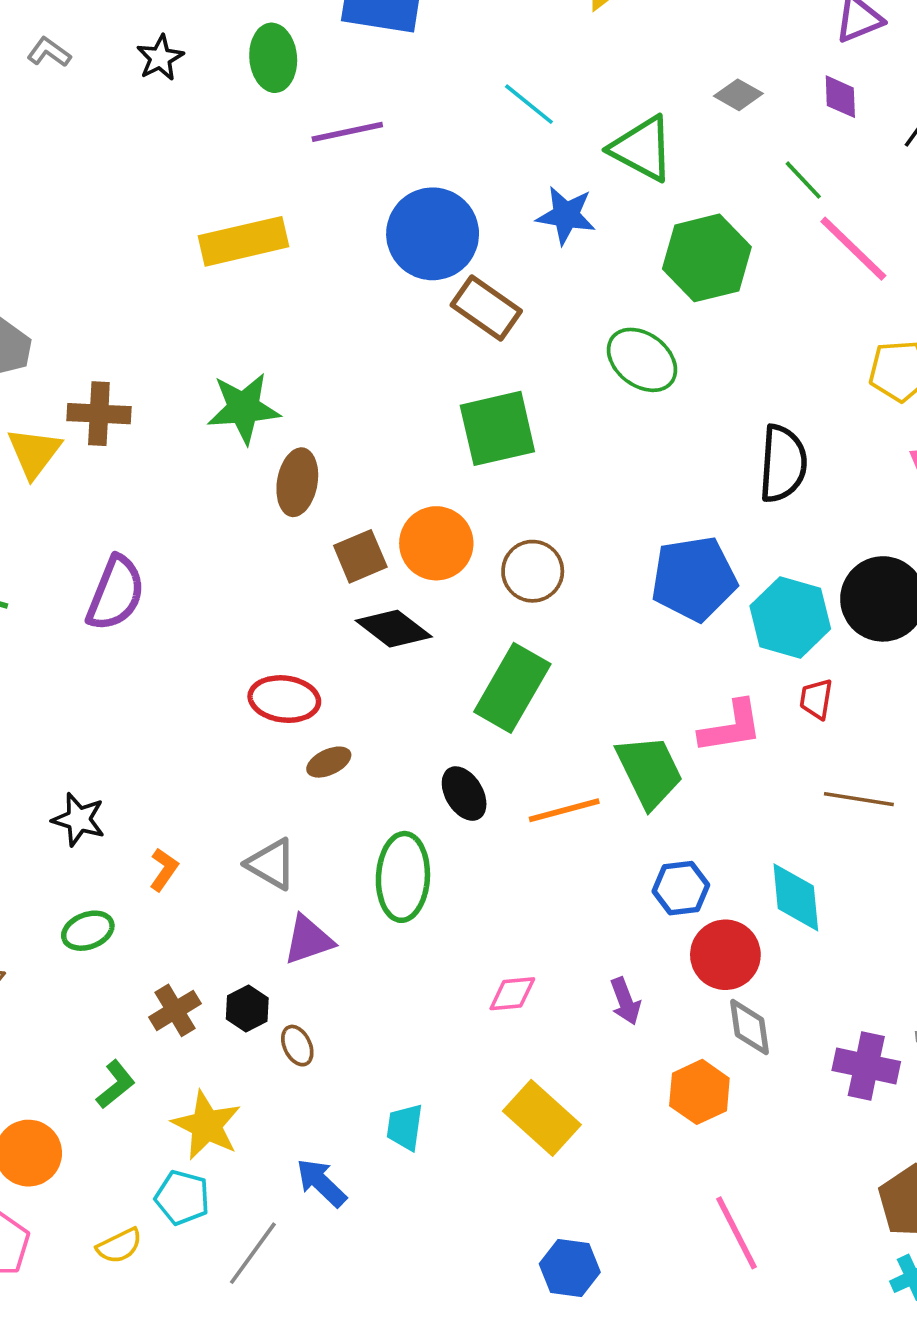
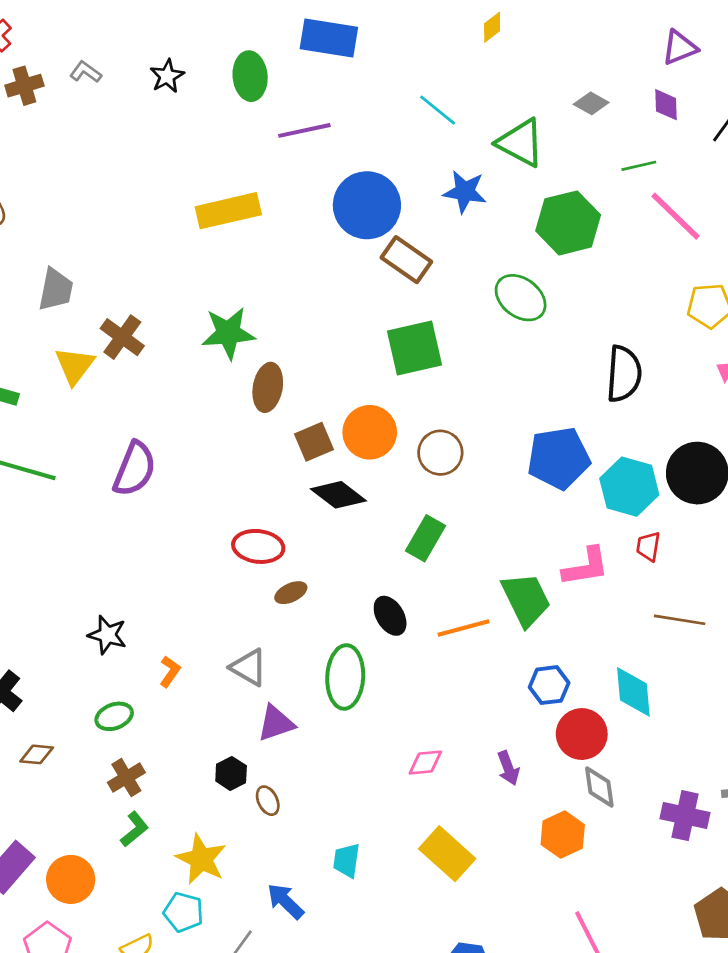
green line: (803, 180) -> (639, 166), turned -60
brown cross: (99, 414) -> (122, 337), turned 33
green rectangle: (512, 688) -> (425, 538), size x0.7
brown cross: (175, 1010) -> (126, 778), moved

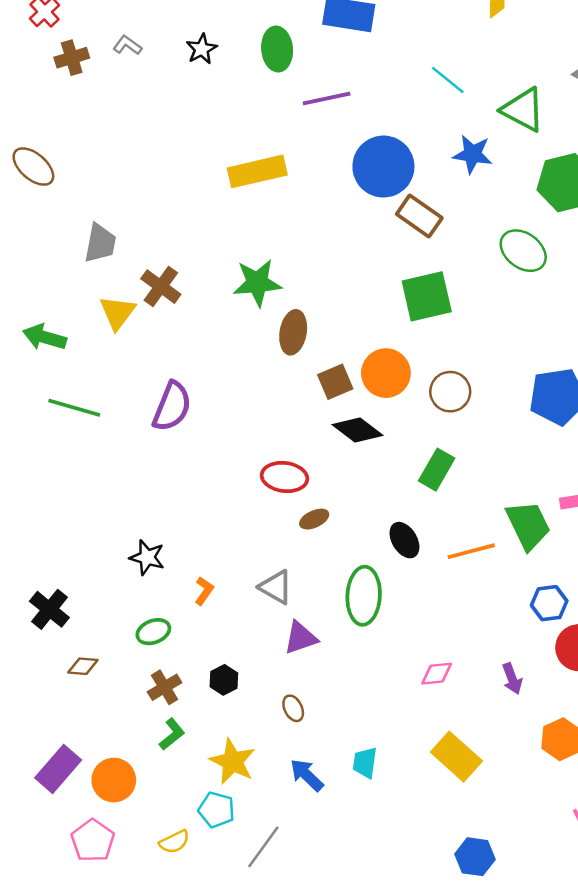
black hexagon: (231, 773) -> (224, 680), moved
blue arrow: (285, 901) -> (307, 775), moved

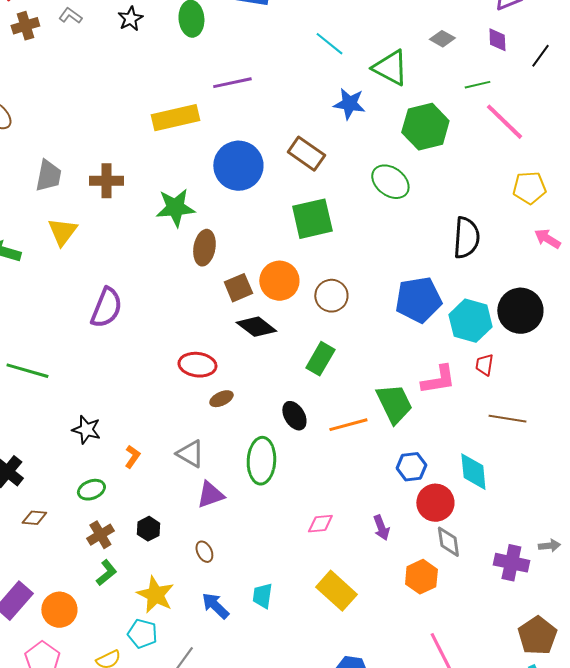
purple line: (327, 99) -> (232, 83), moved
blue circle: (383, 167) -> (238, 166), moved
brown cross: (161, 287) -> (106, 181), moved, turned -36
green line: (74, 408) -> (27, 371), moved

